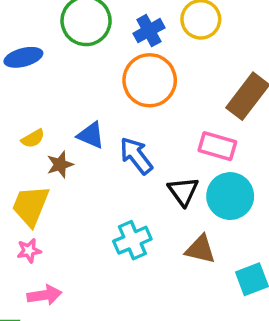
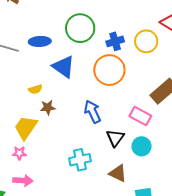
blue triangle: (91, 135) -> (64, 67), moved, size x1.4
cyan circle: (230, 196) -> (142, 146), size x0.7

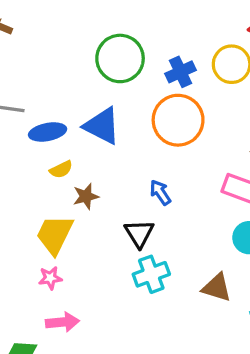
blue ellipse: (40, 41) -> (48, 132), moved
blue arrow: (92, 112) -> (160, 192), size x0.7
black triangle: (115, 138) -> (139, 233), moved

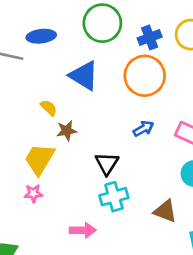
blue ellipse: (48, 132) -> (41, 36), moved
yellow semicircle: (61, 169) -> (49, 108), turned -114
blue arrow: (160, 192) -> (143, 129), moved, turned 90
pink arrow: (62, 322) -> (83, 230), moved

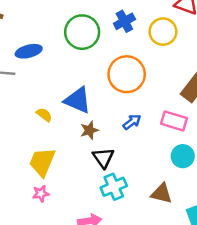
blue cross: (150, 38) -> (124, 21), moved
blue triangle: (84, 76) -> (78, 100), moved
brown star: (67, 131) -> (89, 130), moved

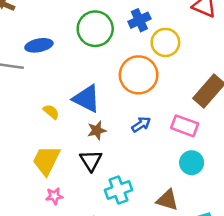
yellow circle: (163, 32) -> (165, 42), moved
black triangle: (103, 158) -> (91, 161), moved
pink star: (41, 194) -> (54, 196), moved

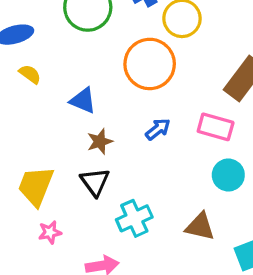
blue triangle: (86, 99) -> (83, 101), size x0.7
yellow semicircle: (51, 112) -> (30, 74), moved

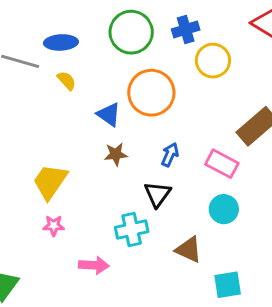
orange circle: (150, 64) -> (151, 93), moved
blue arrow: (158, 129) -> (170, 155), turned -40
black triangle: (95, 182) -> (157, 194), moved

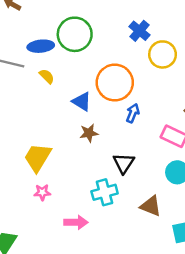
blue cross: (186, 29) -> (139, 31), turned -30
green circle: (131, 32) -> (75, 34), moved
blue arrow: (170, 155) -> (133, 113), moved

